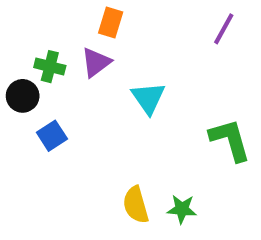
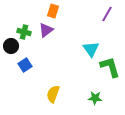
cyan triangle: (148, 98) -> (91, 49), moved
yellow semicircle: (136, 205) -> (53, 94), moved, turned 36
green star: (182, 209) -> (95, 98), moved

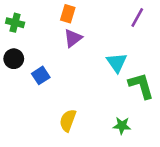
purple triangle: (46, 30) -> (73, 38), moved
green cross: (24, 32) -> (15, 23), moved
blue square: (25, 65) -> (41, 75), moved

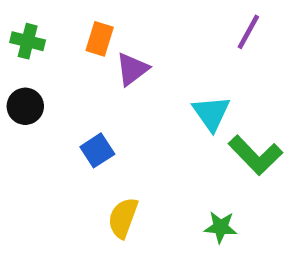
orange rectangle: (68, 14) -> (100, 39), moved
blue square: (41, 75) -> (97, 150), moved
green L-shape: (141, 86) -> (255, 155), turned 152

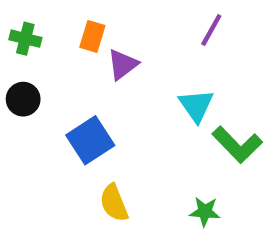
purple line: (248, 32) -> (211, 30), moved
blue square: (97, 150) -> (90, 140), size x1.5
yellow semicircle: (123, 218) -> (114, 203), turned -42

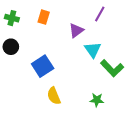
purple triangle: (123, 65) -> (76, 30), moved

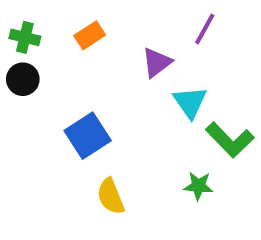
orange rectangle: (44, 17) -> (90, 35), turned 40
black circle: (11, 47) -> (23, 79), moved
green star: (97, 100) -> (198, 186), moved

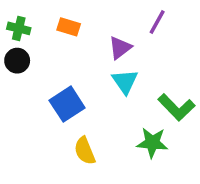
orange rectangle: (90, 35) -> (69, 27), turned 50
cyan triangle: (190, 102) -> (125, 82), moved
green star: (198, 186) -> (152, 143), size x1.4

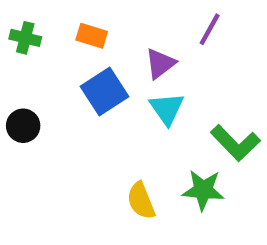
black circle: (17, 61) -> (23, 126), moved
blue square: (67, 104) -> (105, 91), moved
yellow semicircle: (85, 151) -> (141, 201), moved

